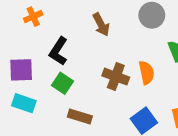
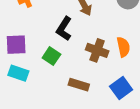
black L-shape: (58, 51) -> (64, 29), moved
brown rectangle: (80, 117) -> (79, 85), moved

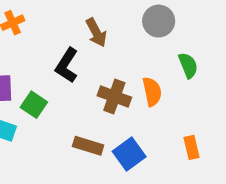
green square: (51, 56) -> (34, 105), moved
blue square: (121, 88) -> (129, 154), moved

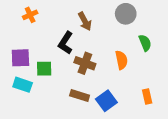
brown cross: (114, 97) -> (85, 63), moved
green square: (34, 105) -> (44, 69), turned -35

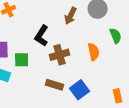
brown arrow: (85, 21) -> (71, 16), moved, turned 54
brown cross: (85, 63) -> (60, 55), turned -36
orange rectangle: (147, 97) -> (118, 96), moved

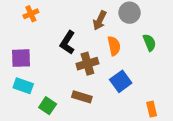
orange semicircle: (94, 52) -> (114, 46), moved
green square: (22, 60) -> (48, 106), moved, turned 35
blue square: (80, 90) -> (121, 81), moved

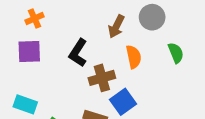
purple square: (21, 58) -> (29, 52), moved
blue square: (121, 81) -> (123, 102), moved

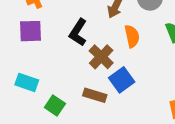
brown cross: (102, 78) -> (101, 57), turned -30

